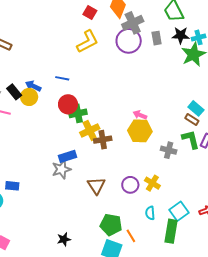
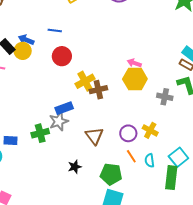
green cross: (78, 113) -> (40, 133), moved
orange line: (131, 236) -> (131, 156), moved
black star: (64, 239) -> (75, 167), moved

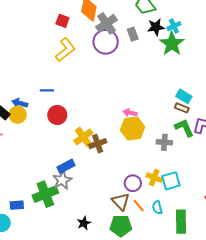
green cross: (40, 133) -> (45, 194), size x1.4
brown triangle: (94, 136) -> (121, 202), moved
cyan square: (178, 157) -> (171, 181), moved, turned 30

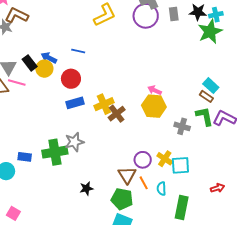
red circle: (57, 115) -> (71, 79), moved
brown cross: (98, 144) -> (117, 114), turned -30
blue rectangle: (66, 166) -> (75, 103), moved

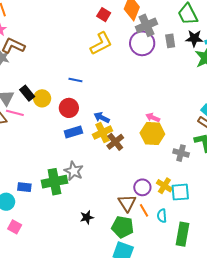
blue arrow: (49, 58) -> (102, 118), moved
gray star: (74, 142) -> (74, 171), turned -30
pink square: (13, 213) -> (15, 227), moved

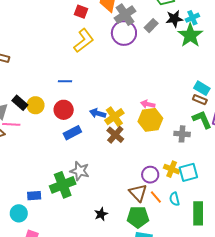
gray rectangle: (170, 41) -> (151, 26), turned 64
yellow cross: (102, 133) -> (114, 117), moved

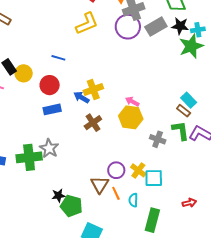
gray rectangle: (151, 26) -> (156, 27), size x1.5
yellow cross: (114, 117) -> (93, 90), moved
green pentagon: (138, 217) -> (71, 206), moved

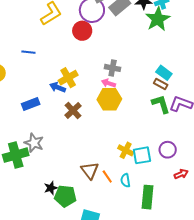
red circle: (50, 85) -> (82, 31), moved
gray cross: (158, 139) -> (113, 68), moved
purple circle: (116, 170) -> (168, 150), moved

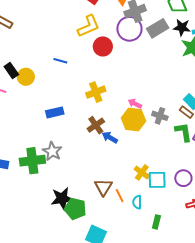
red circle: (82, 31) -> (103, 46), moved
gray cross: (113, 68) -> (160, 116), moved
blue arrow: (58, 87) -> (110, 137), moved
black star: (51, 188) -> (62, 198), size x1.6
green rectangle: (147, 197) -> (156, 222), size x0.6

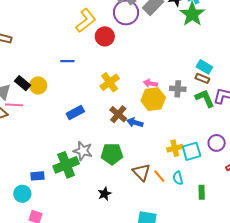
yellow cross: (142, 172) -> (175, 148), turned -35
black star: (62, 198) -> (105, 194), size x0.6
green pentagon: (75, 209) -> (112, 154), moved

